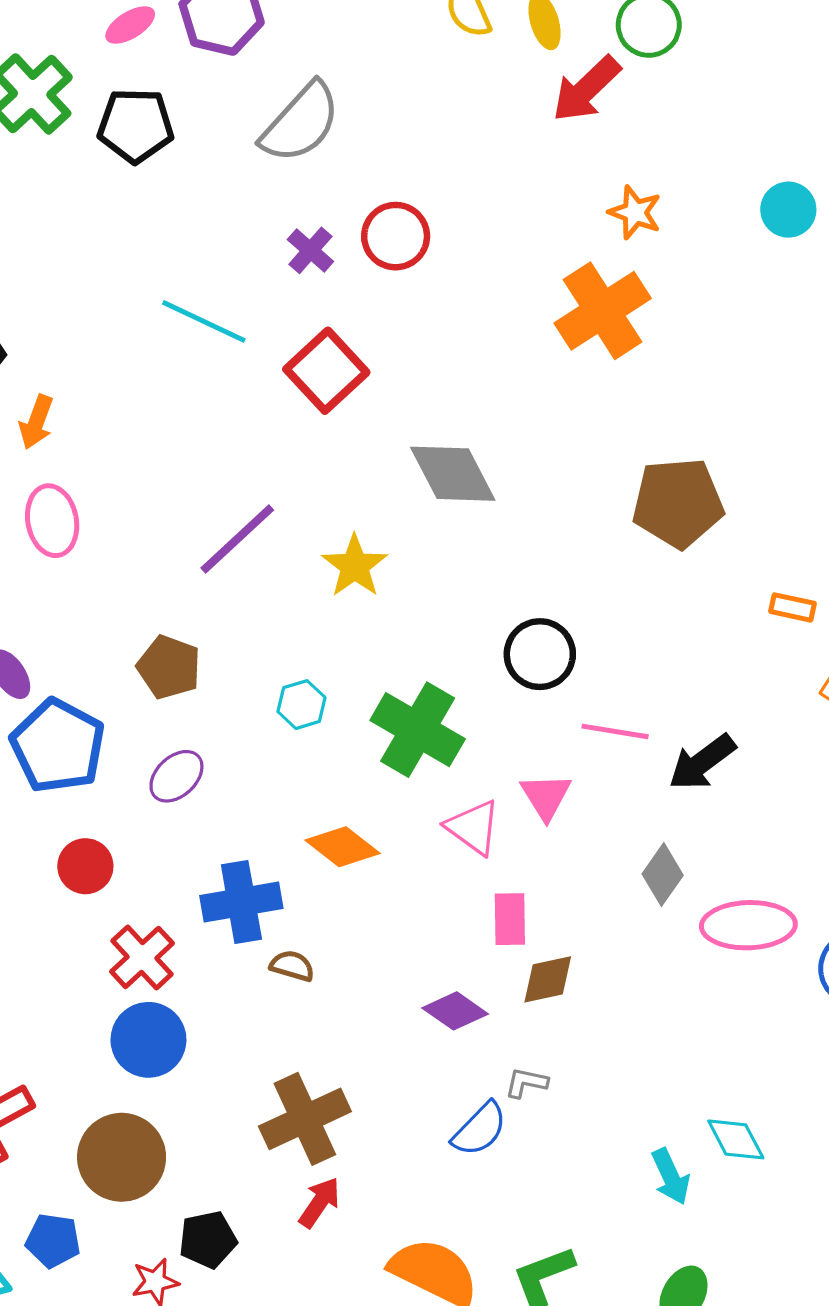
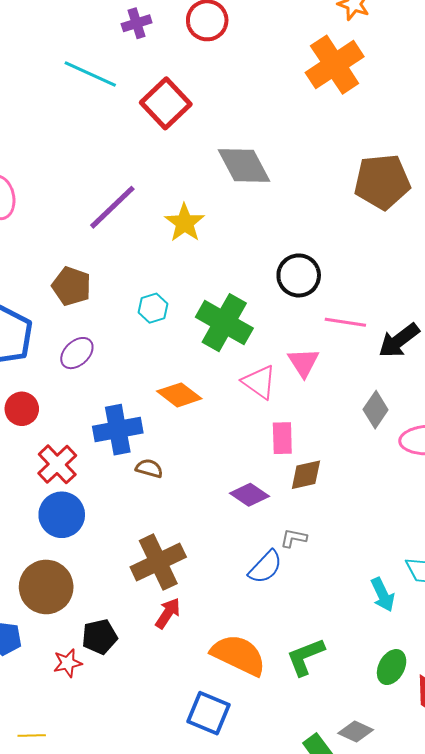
purple cross: (310, 250) -> (137, 23), moved, turned 32

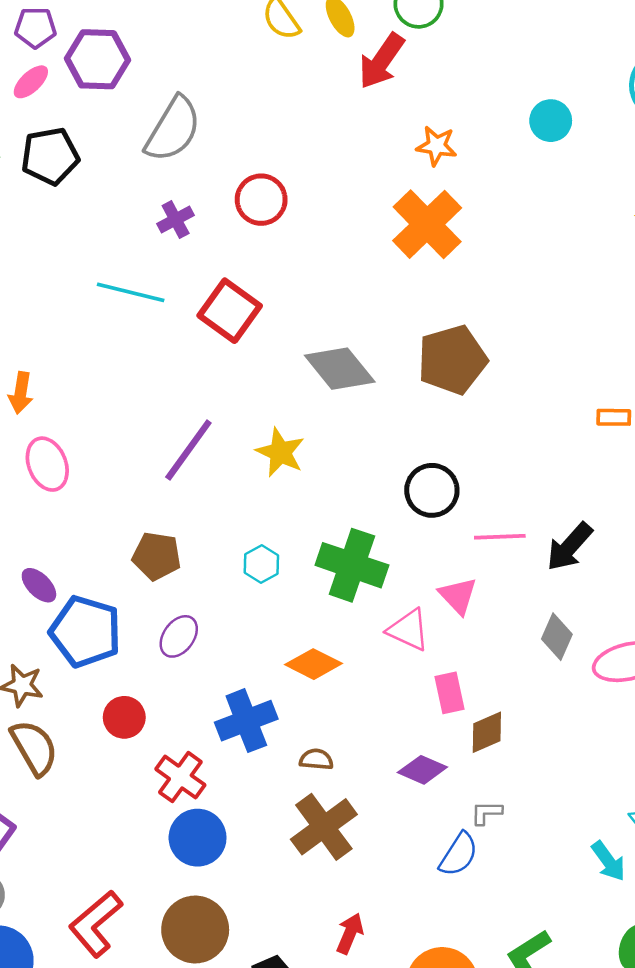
brown pentagon: (382, 182) -> (452, 360), moved
brown semicircle: (149, 468) -> (316, 759), moved
brown cross: (158, 562) -> (324, 827), moved

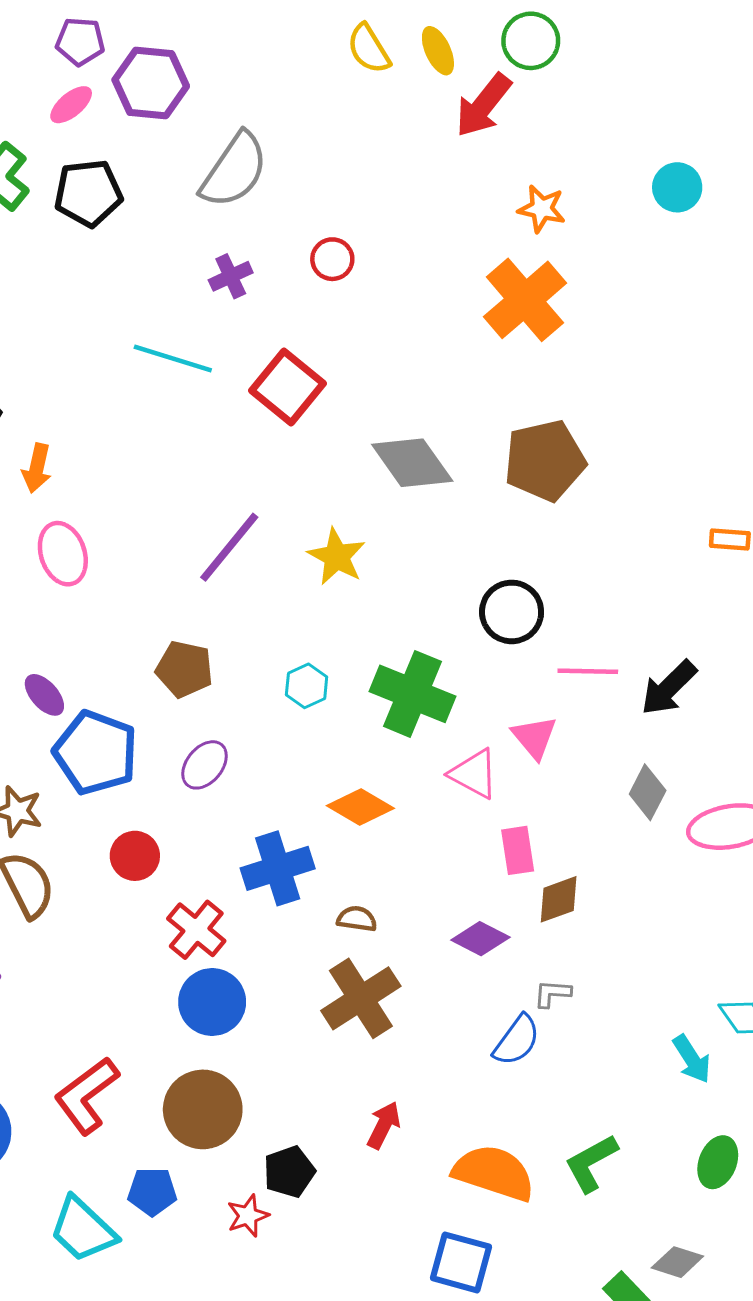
red circle: (261, 200) -> (332, 259), size x0.7

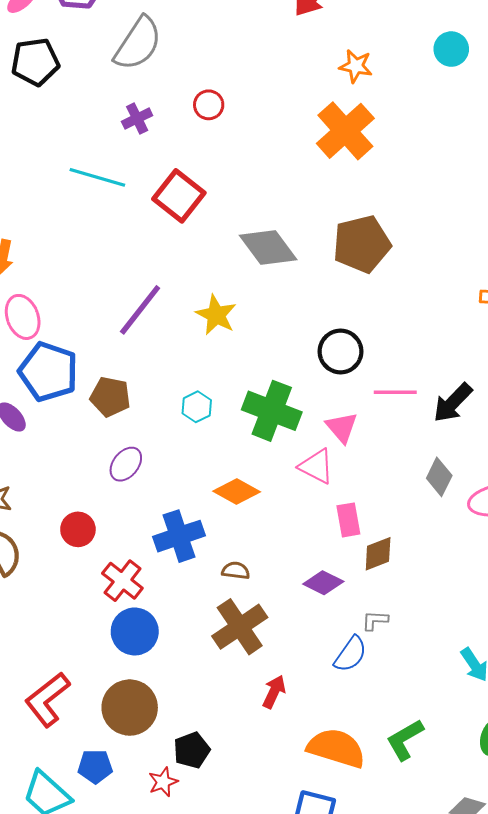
pink triangle: (534, 737) -> (342, 427), moved
blue pentagon: (96, 753) -> (48, 372), moved
red arrow: (384, 1125) -> (274, 692), moved

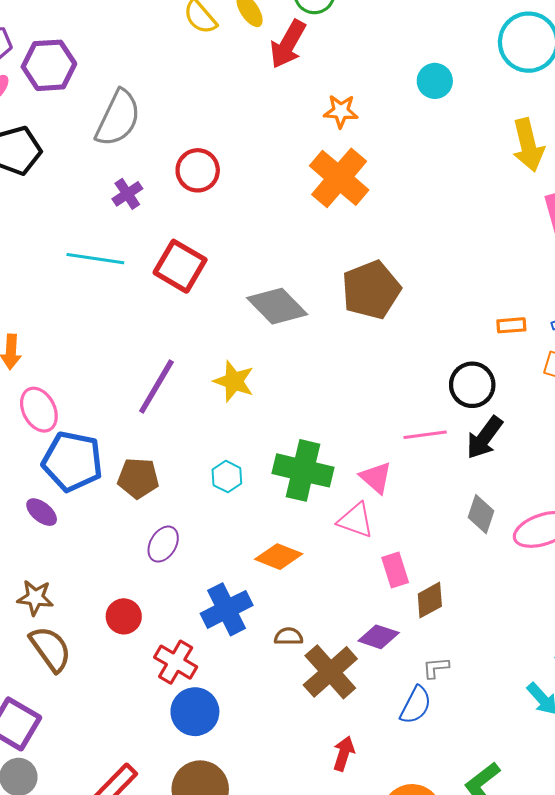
red circle: (209, 105) -> (198, 170), size x1.4
black circle: (341, 351) -> (472, 385), moved
brown cross: (240, 627) -> (330, 672), moved

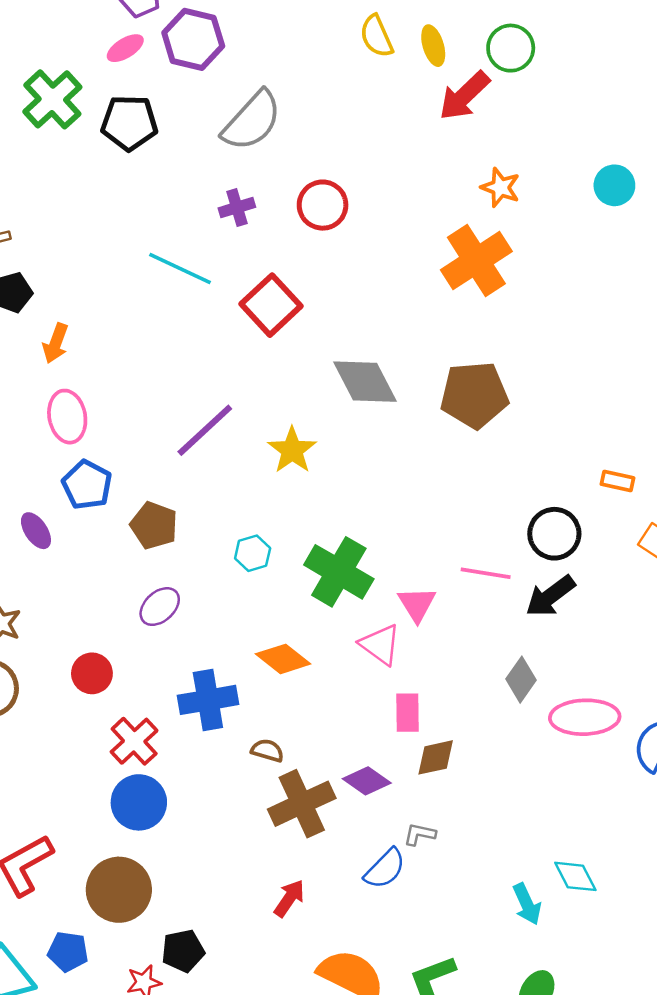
blue pentagon: (72, 461) -> (87, 485), size x0.7

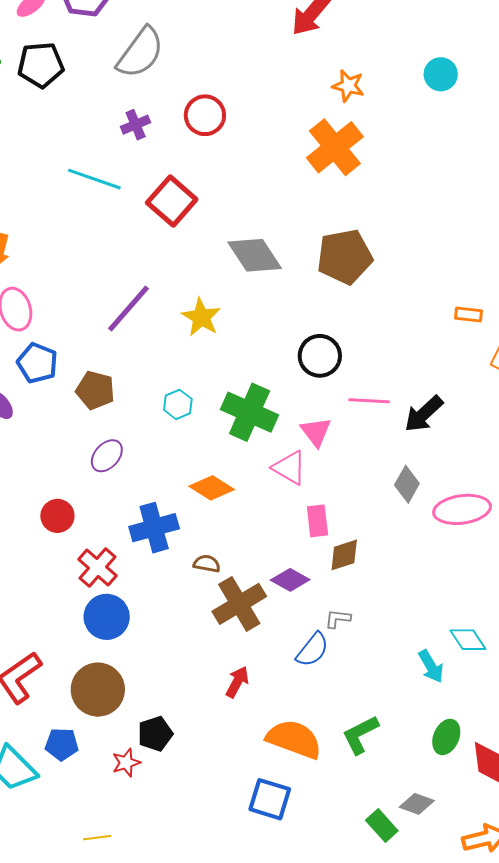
black circle: (554, 534) -> (320, 356), moved

